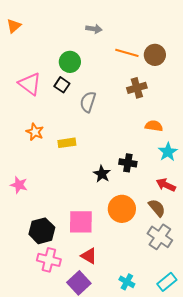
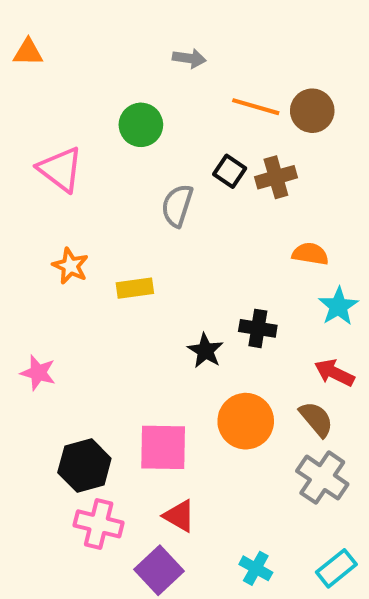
orange triangle: (14, 26) -> (28, 52), turned 42
black square: (62, 85) -> (230, 171), moved

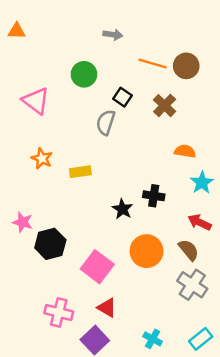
black square: (230, 171) -> (122, 97), moved
brown cross: (276, 177) -> (165, 106), turned -30
pink square: (163, 447) -> (97, 267), turned 36
black hexagon: (84, 465) -> (50, 244), moved

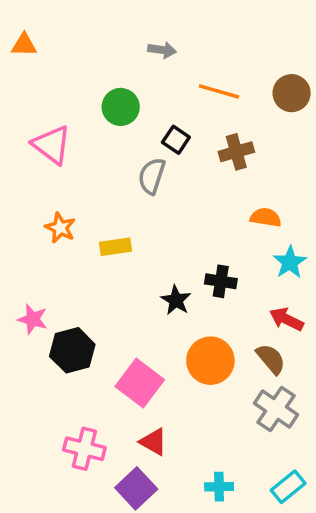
brown circle: (186, 66) -> (292, 93), moved
brown cross: (165, 106) -> (236, 152), turned 30
cyan cross: (153, 339) -> (219, 487), turned -30

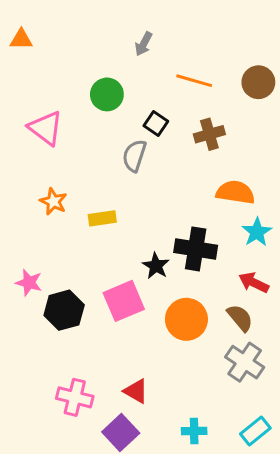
gray arrow: (162, 50) -> (144, 44), turned 110
orange semicircle: (266, 217) -> (235, 192), size x1.4
black cross: (221, 281) -> (196, 249), size x1.5
pink square: (140, 383) -> (124, 301), moved, turned 30

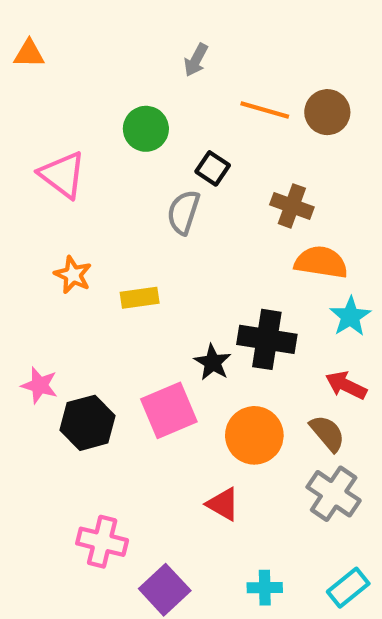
brown circle: (258, 82) -> (327, 112), moved
brown cross: (209, 134) -> (292, 206), moved, turned 36
red triangle: (136, 391) -> (223, 504), moved

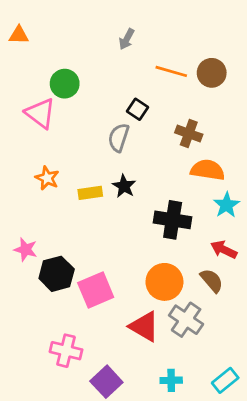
green circle: (146, 129) -> (65, 84), moved
black star: (213, 362) -> (124, 186), moved
pink square: (169, 410) -> (96, 290), moved
gray cross: (334, 494) -> (186, 320), moved
red triangle: (223, 504) -> (144, 326), size x1.4

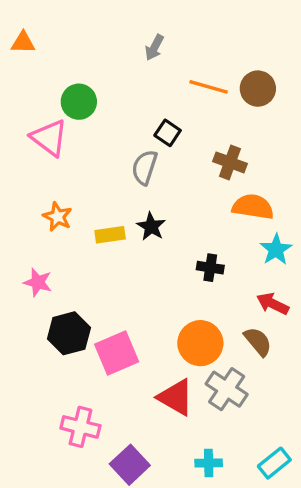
black cross: (173, 220) -> (210, 268), size x0.6
pink star: (26, 250) -> (38, 282), moved

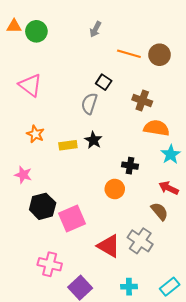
green circle: (79, 102) -> (36, 31), moved
orange circle: (200, 343) -> (115, 189), moved, size x0.7

